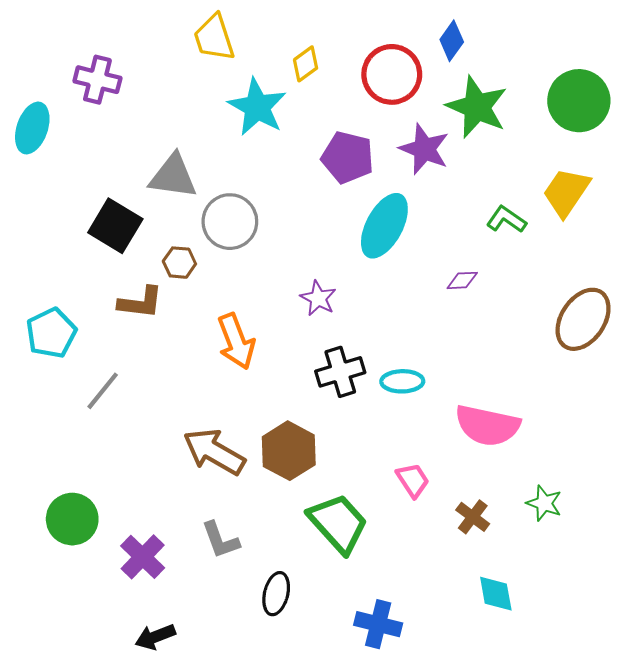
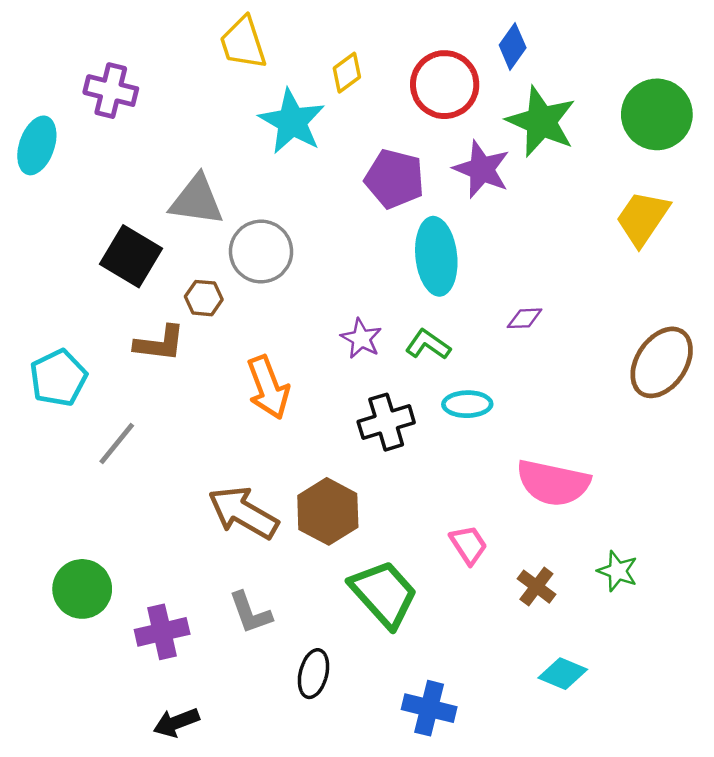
green L-shape: (506, 219) -> (428, 345), moved
cyan ellipse: (384, 226) -> (436, 256), turned -34
cyan ellipse: (402, 381) -> (467, 404), moved
purple cross: (143, 557) -> (162, 632), turned 33
cyan diamond: (496, 594) -> (563, 674), turned -57

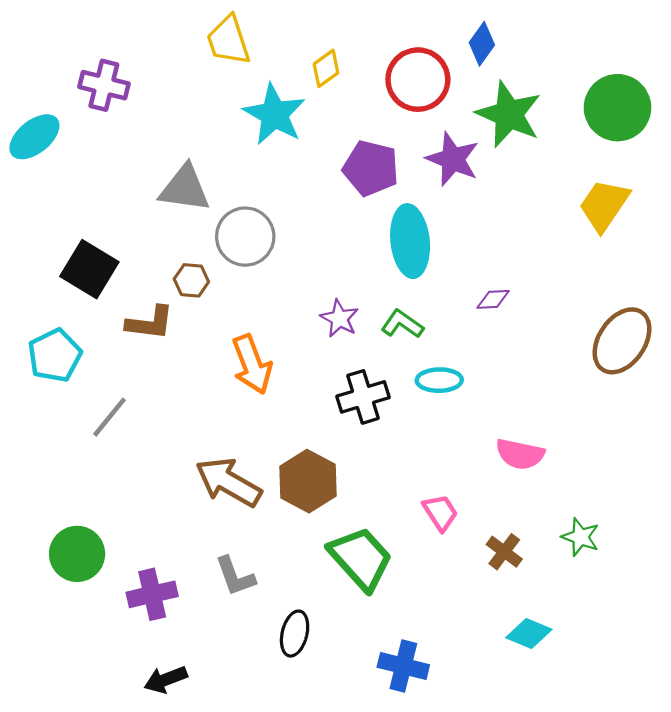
cyan ellipse: (37, 145) -> (34, 137), turned 32
black square: (131, 256) -> (89, 269), moved
pink semicircle: (553, 483) -> (520, 454), size x0.7

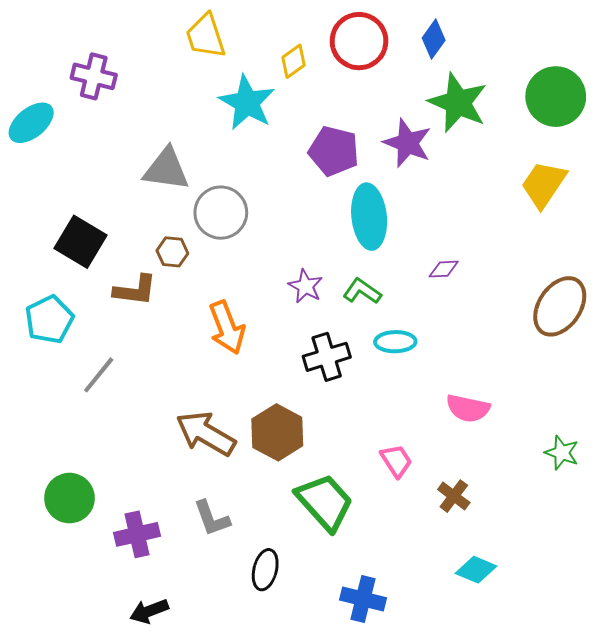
red circle: (418, 80) -> (359, 41), moved
green star: (581, 537) -> (562, 453), moved

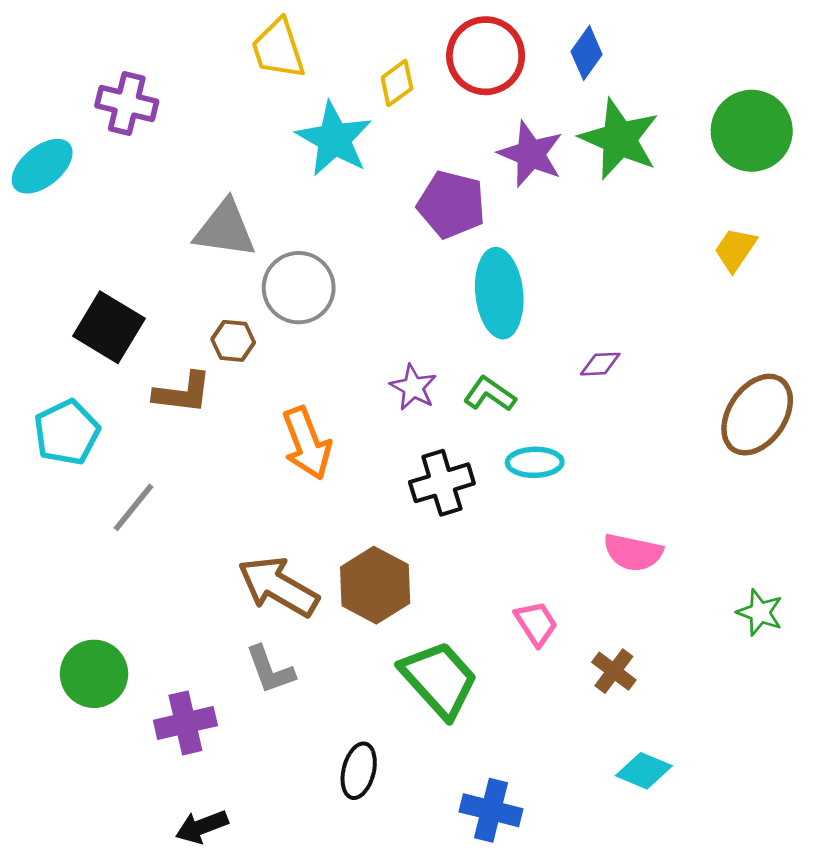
purple star: (407, 143) -> (531, 154), moved
yellow trapezoid: (544, 184) -> (735, 249), size x0.7
gray L-shape: (212, 518) -> (270, 670), moved

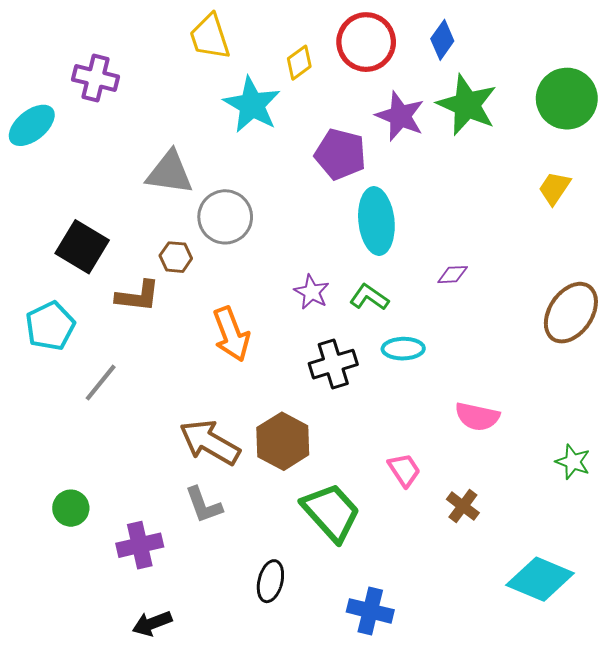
green circle: (94, 674) -> (71, 508), size x0.7
cyan diamond: (644, 771) -> (540, 579), moved, size x1.6

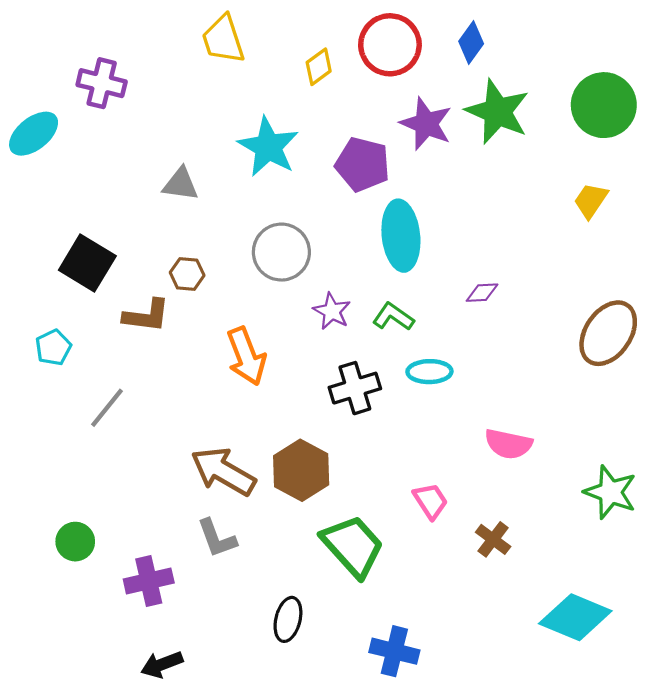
cyan star: (252, 105) -> (268, 147), moved
gray triangle: (170, 173) -> (181, 184), size x0.7
gray circle: (225, 217) -> (281, 252), moved
cyan pentagon: (50, 326) -> (53, 347), size x0.7
green star: (573, 462) -> (610, 492), size x1.4

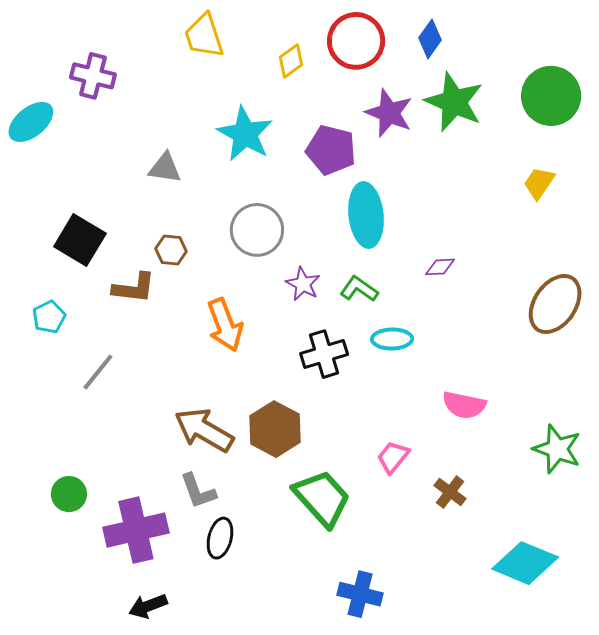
pink trapezoid: (431, 501) -> (393, 457), turned -108
purple cross: (149, 581) -> (136, 530), size x1.4
black ellipse: (288, 619) -> (220, 538), moved

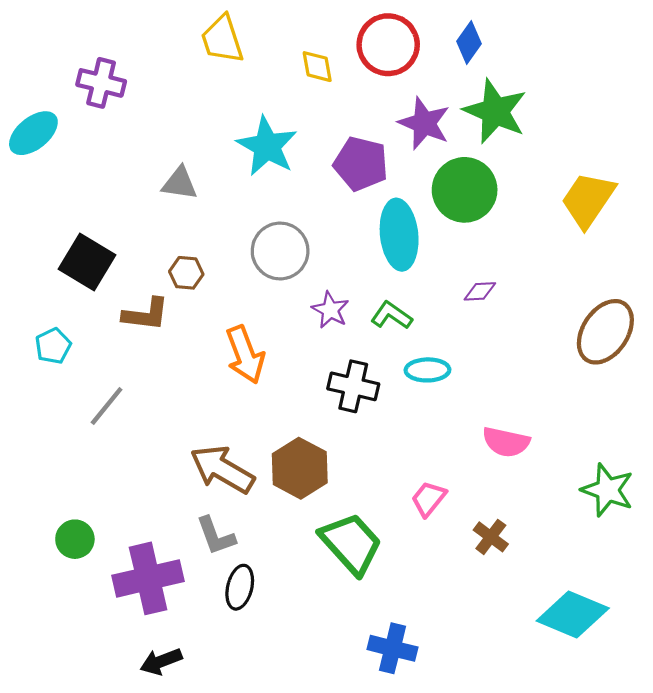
yellow diamond: (291, 61) -> (317, 67), turned -64
green circle: (551, 96) -> (465, 190), moved
yellow trapezoid: (539, 183) -> (588, 200), size x1.6
black cross: (324, 354) -> (353, 386), turned 30

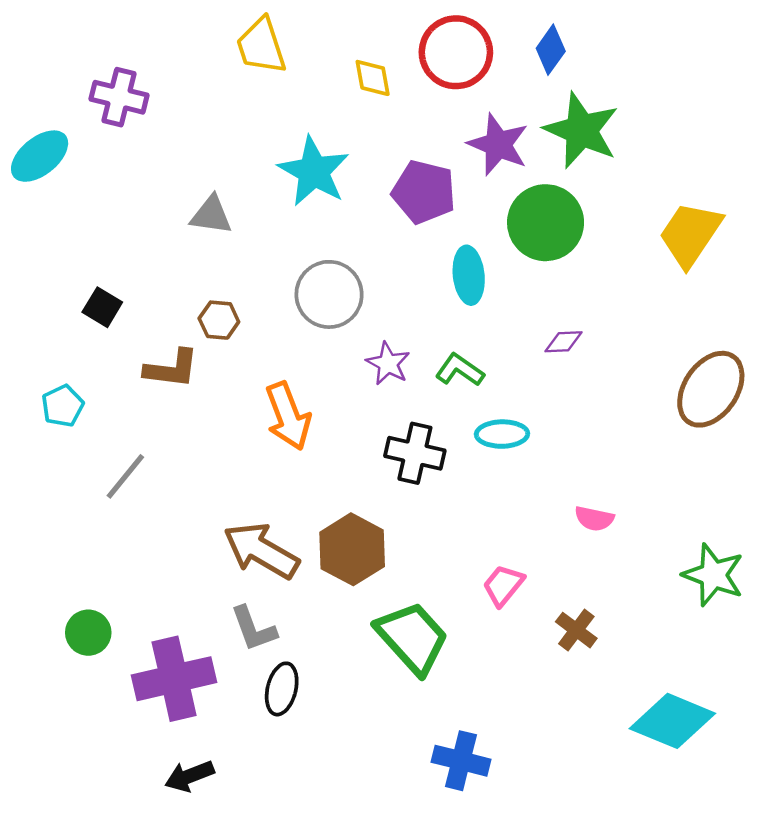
cyan ellipse: (399, 235) -> (469, 275), size x0.7
black square: (87, 262) -> (102, 307), size x0.6
pink semicircle: (506, 442) -> (594, 519), size x0.7

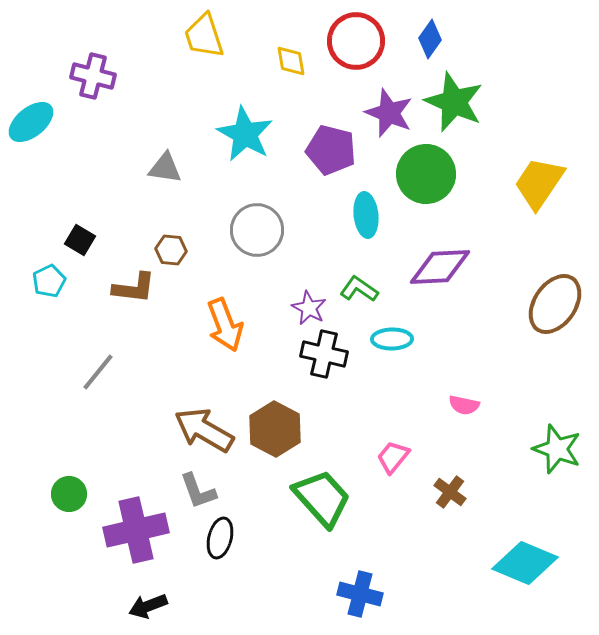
purple diamond: (563, 342) -> (440, 267), size x2.0
purple star: (388, 364) -> (309, 308), moved
cyan pentagon: (63, 406) -> (49, 281), moved

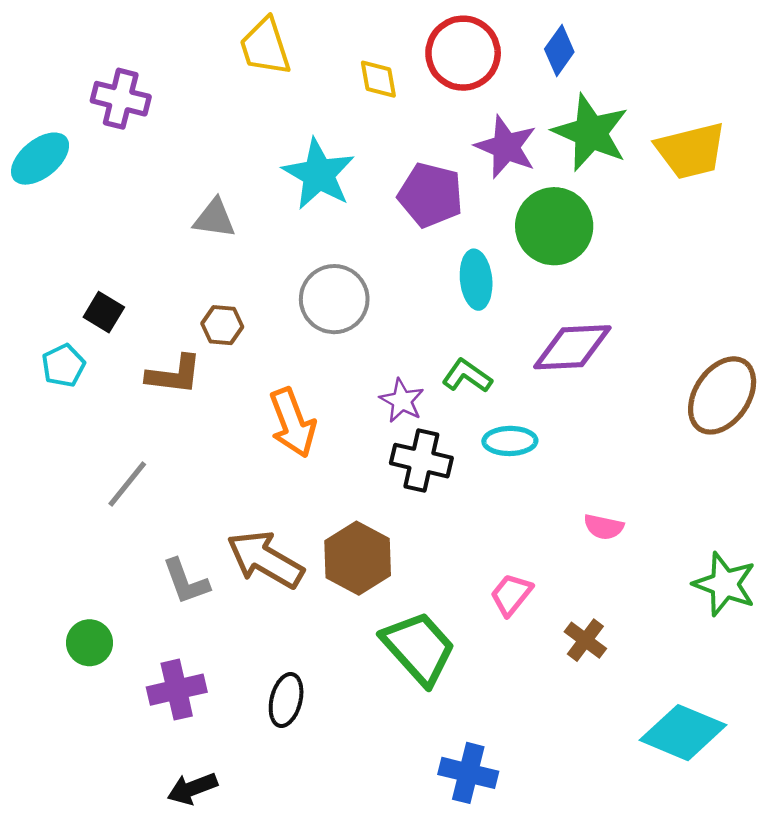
yellow trapezoid: (539, 183) -> (691, 151), moved, turned -138
gray L-shape: (198, 491) -> (186, 582), moved
purple cross: (136, 530) -> (177, 690), size x0.7

